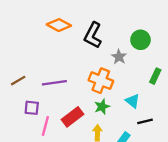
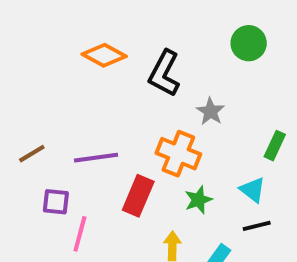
green circle: (140, 40) -> (249, 43), moved
cyan triangle: (133, 101) -> (253, 190), moved
green star: (102, 107) -> (198, 200), moved
red rectangle: (73, 117) -> (138, 196), moved, turned -30

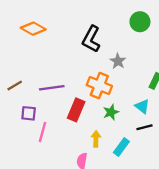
orange diamond: (104, 55) -> (33, 29), moved

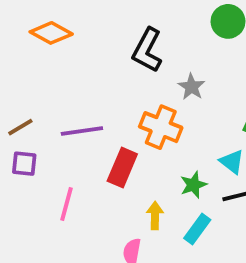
green star: (111, 112) -> (193, 185), moved
purple square: (29, 113) -> (24, 164), moved

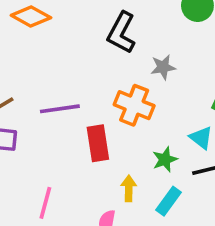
gray star: (191, 87) -> (163, 67), turned 30
red rectangle: (122, 167) -> (98, 143), turned -32
pink line: (67, 204) -> (45, 203), moved

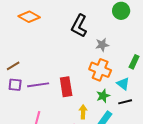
orange cross: (134, 105) -> (100, 70), moved
purple line: (60, 109) -> (38, 85), moved

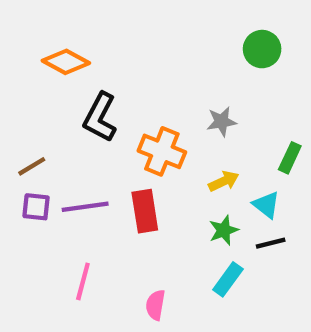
black L-shape: (79, 26) -> (100, 117), moved
orange cross: (100, 70) -> (162, 151), moved
yellow arrow: (83, 112) -> (224, 181), moved, turned 64

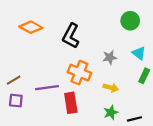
black L-shape: (100, 117) -> (71, 36), moved
yellow arrow: (224, 181) -> (111, 88), turned 40
cyan triangle: (266, 205) -> (139, 53), moved
purple line: (85, 207) -> (47, 88), moved

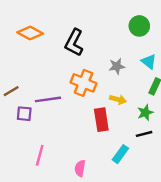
purple square: (16, 101) -> (24, 114), moved
red rectangle: (71, 103) -> (101, 120), moved
green star: (111, 112) -> (145, 113), moved

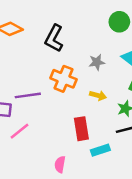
red rectangle: (101, 120) -> (81, 129), moved
cyan rectangle: (120, 154) -> (100, 150), turned 36
pink line: (40, 155) -> (20, 131), moved, turned 36

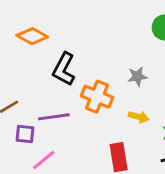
black L-shape: (54, 38) -> (64, 69), moved

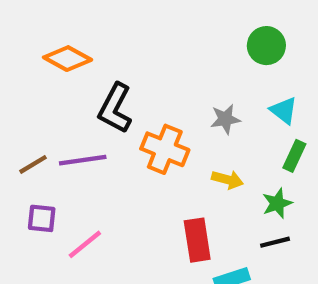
purple line: (54, 117) -> (83, 160), moved
purple square: (25, 134) -> (42, 218), moved

